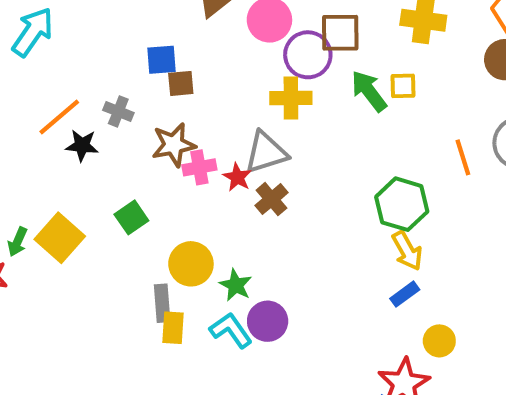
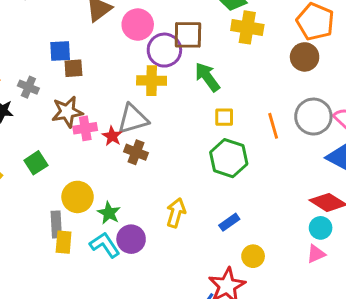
yellow square: (403, 86) -> (224, 117), moved
brown cross: (271, 199) -> (136, 152), turned -30
yellow arrow: (407, 251) -> (176, 213), moved, turned -136

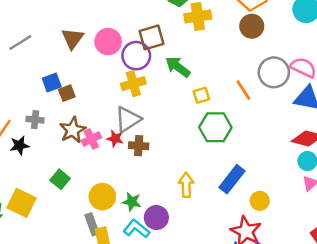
blue rectangle: (229, 222) -> (232, 179), size x1.6

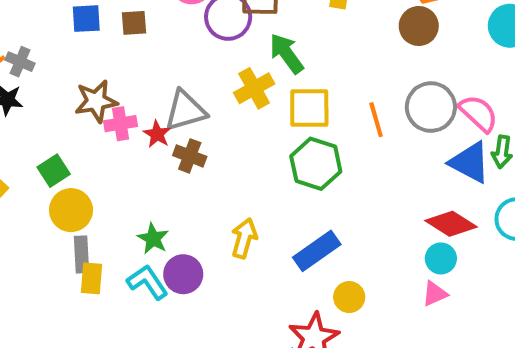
yellow cross: (133, 84) -> (254, 88), moved, turned -30
brown square: (67, 93) -> (134, 23), moved
yellow square: (201, 95) -> (309, 108), size x1.6
gray cross: (35, 120) -> (20, 62), moved
yellow circle: (102, 197) -> (71, 210), moved

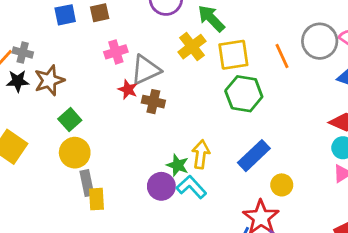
brown star: (96, 101) -> (49, 80), moved
pink cross: (120, 124) -> (116, 52), moved
green square: (54, 171) -> (70, 120), moved
green star: (153, 239) -> (178, 165), moved
cyan L-shape: (147, 282) -> (191, 187), moved

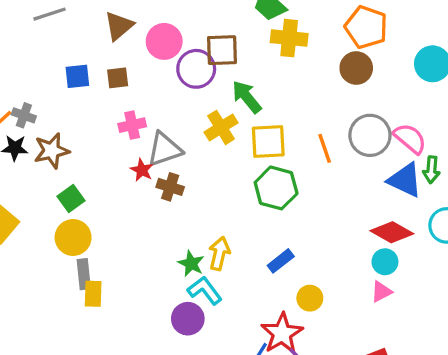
blue rectangle: (254, 156) -> (281, 261), size x0.7
purple circle: (161, 186) -> (188, 319), moved

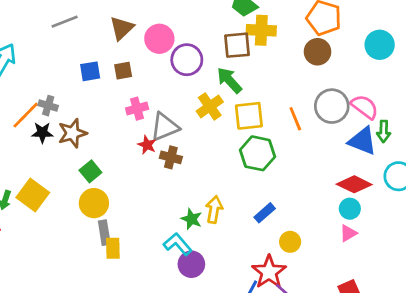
brown square: (222, 50) -> (237, 45), moved
cyan L-shape: (205, 290) -> (178, 244), moved

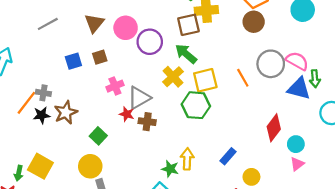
green hexagon: (257, 153) -> (196, 105), moved
green square: (90, 171) -> (98, 136), moved
red diamond: (354, 184) -> (274, 128), moved, turned -72

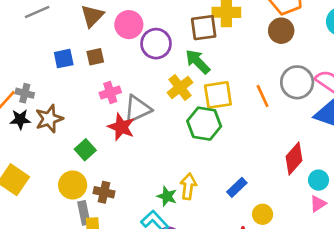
red star: (127, 114) -> (121, 127), size x1.5
brown cross: (147, 122) -> (104, 192), moved

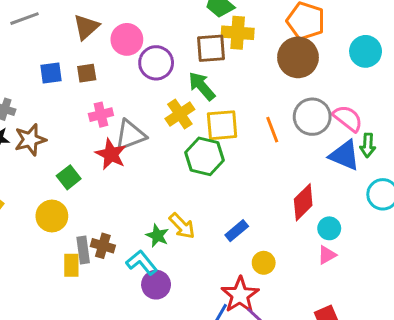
brown circle: (281, 31) -> (298, 57), size x1.4
yellow arrow: (188, 186) -> (182, 226), turned 125
brown cross: (104, 192) -> (103, 246), moved
gray rectangle: (84, 213) -> (83, 250), moved

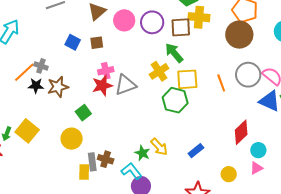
purple circle: (156, 63) -> (152, 22), moved
blue square: (51, 73) -> (73, 42), turned 35
red star: (111, 154) -> (102, 85), moved, turned 30
yellow circle: (264, 263) -> (229, 174), moved

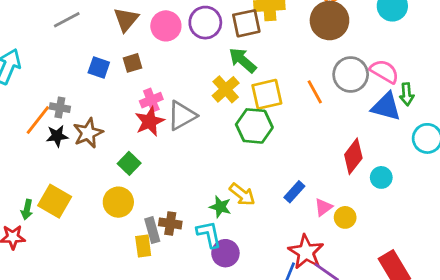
pink triangle: (256, 168) -> (323, 207), moved
cyan L-shape: (131, 171) -> (209, 234), turned 35

